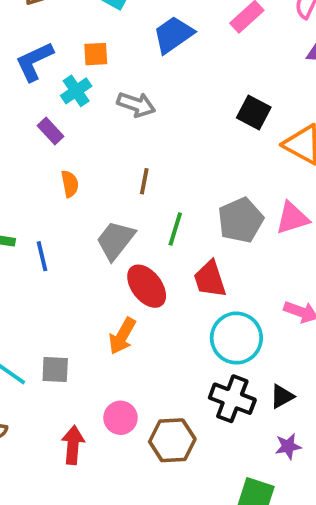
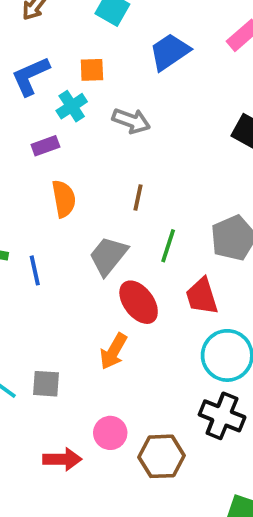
purple rectangle: (51, 131) -> (45, 146), turned -68
orange semicircle: (70, 184) -> (64, 199), size x1.4
red arrow: (73, 445) -> (62, 459), turned 84

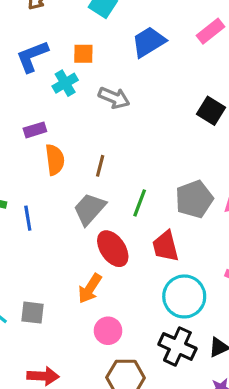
purple rectangle: (45, 146) -> (35, 130), moved
brown line: (138, 197) -> (100, 166), moved
pink circle: (110, 433) -> (108, 331), moved

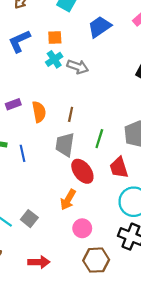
cyan cross: (65, 83) -> (54, 59), moved
purple rectangle: (35, 130) -> (13, 104), moved
gray trapezoid: (89, 209) -> (65, 145), turned -30
gray square: (33, 313) -> (29, 219), turned 35

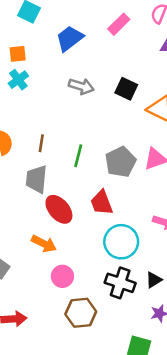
gray arrow: (78, 67) -> (81, 86), moved
green line: (99, 139) -> (78, 156), moved
orange arrow: (68, 200) -> (44, 244), turned -90

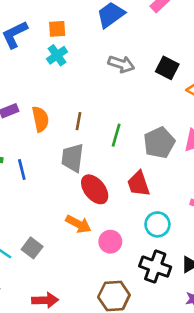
cyan circle: (121, 242) -> (157, 224), size x0.7
pink circle: (62, 276) -> (110, 242), moved

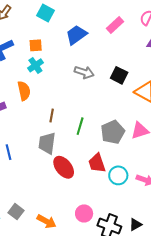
orange semicircle: (40, 119) -> (24, 91), moved
orange arrow: (78, 224) -> (47, 221), moved
cyan circle: (157, 224) -> (118, 175), moved
pink circle: (110, 242) -> (84, 213), moved

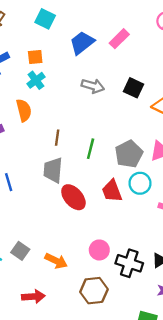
pink rectangle: (115, 25) -> (119, 39), moved
cyan circle: (118, 175) -> (140, 183), moved

